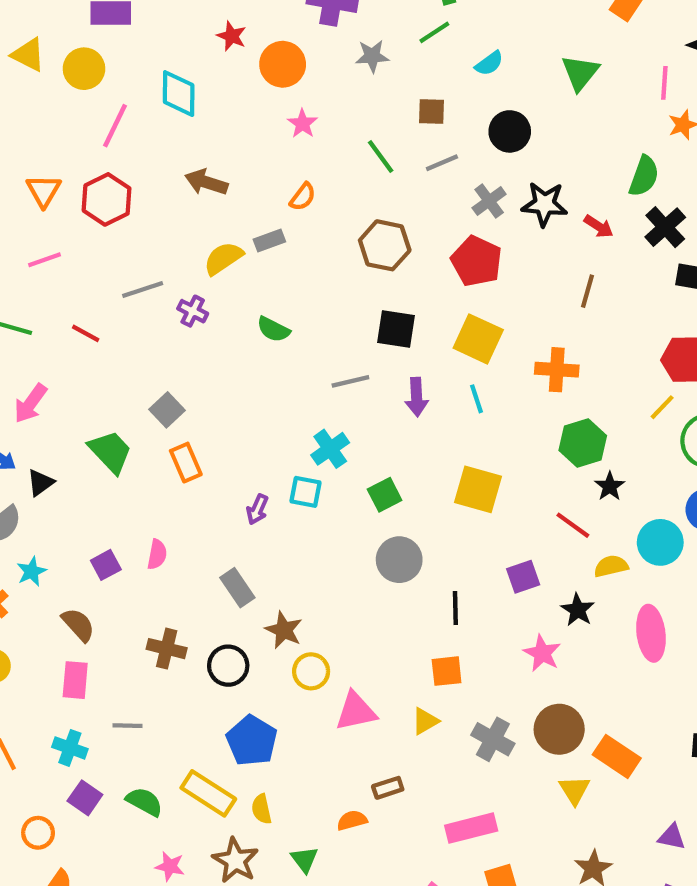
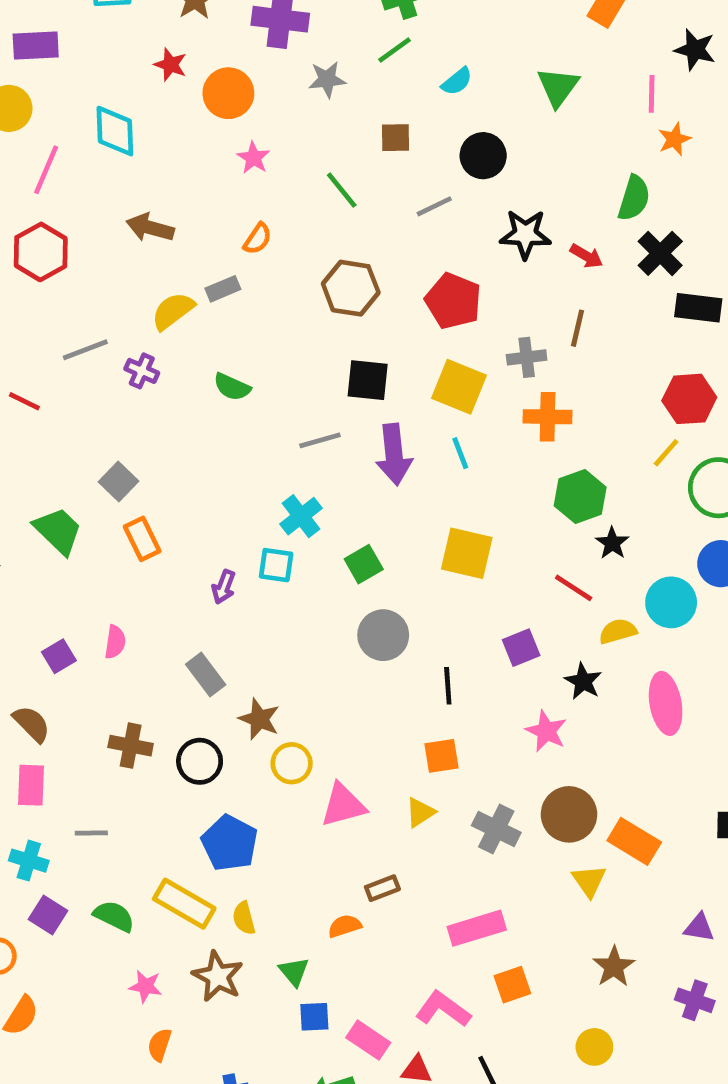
gray line: (442, 163) -> (434, 206), moved
gray cross: (489, 201) -> (527, 357), moved, turned 32
purple arrow: (417, 397) -> (394, 454), size x1.4

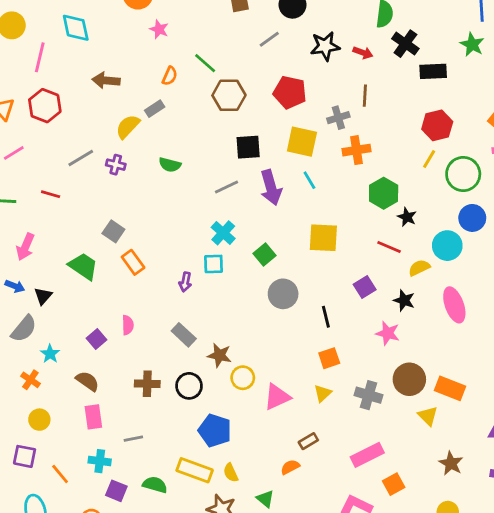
green line: (342, 190) -> (205, 63), moved

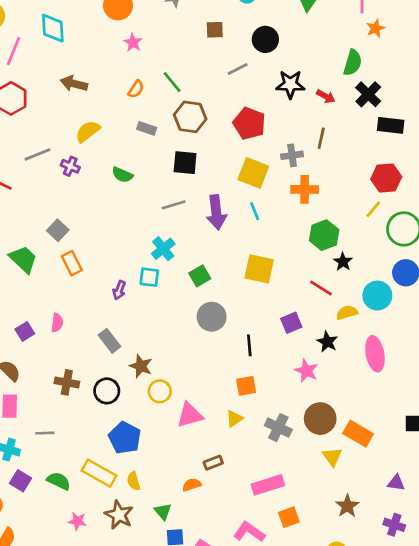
gray rectangle: (155, 109) -> (147, 128), moved, turned 42
black square: (248, 147) -> (185, 163), moved

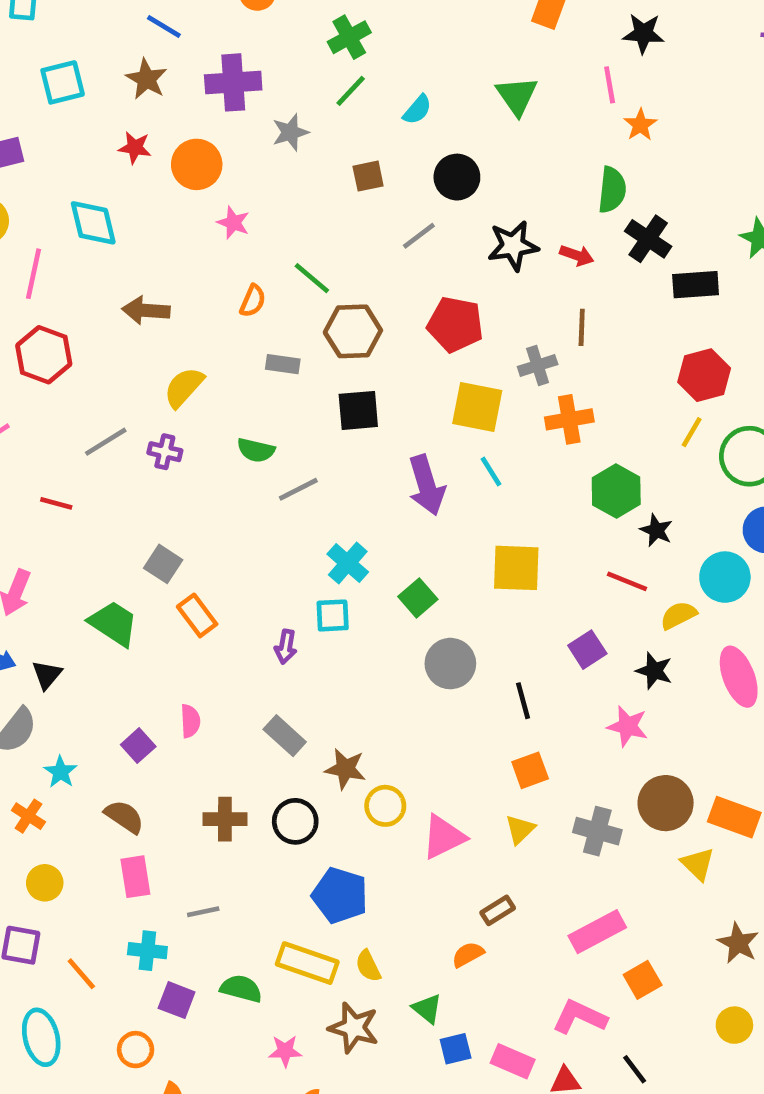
gray line: (174, 205) -> (298, 489), moved

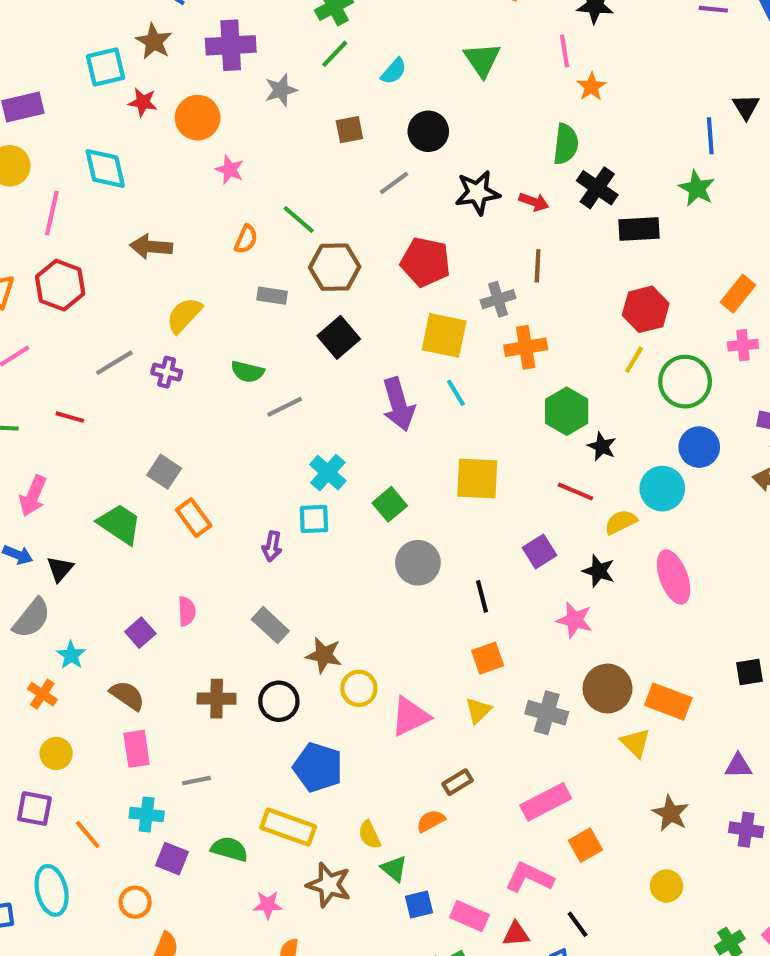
cyan square: (63, 82) -> (106, 67), moved
black square: (358, 410) -> (339, 337), turned -36
yellow semicircle: (368, 966) -> (369, 835), moved

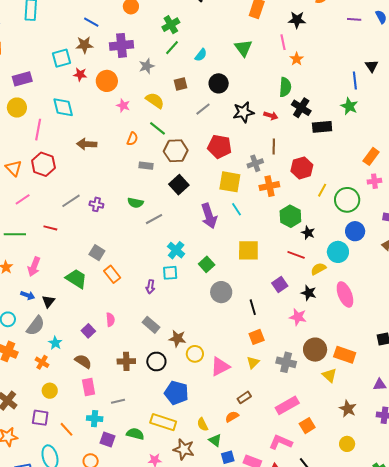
brown star: (154, 41) -> (84, 45), turned -30
red hexagon: (646, 309) -> (302, 168), moved
yellow semicircle: (184, 315) -> (155, 100), moved, turned 84

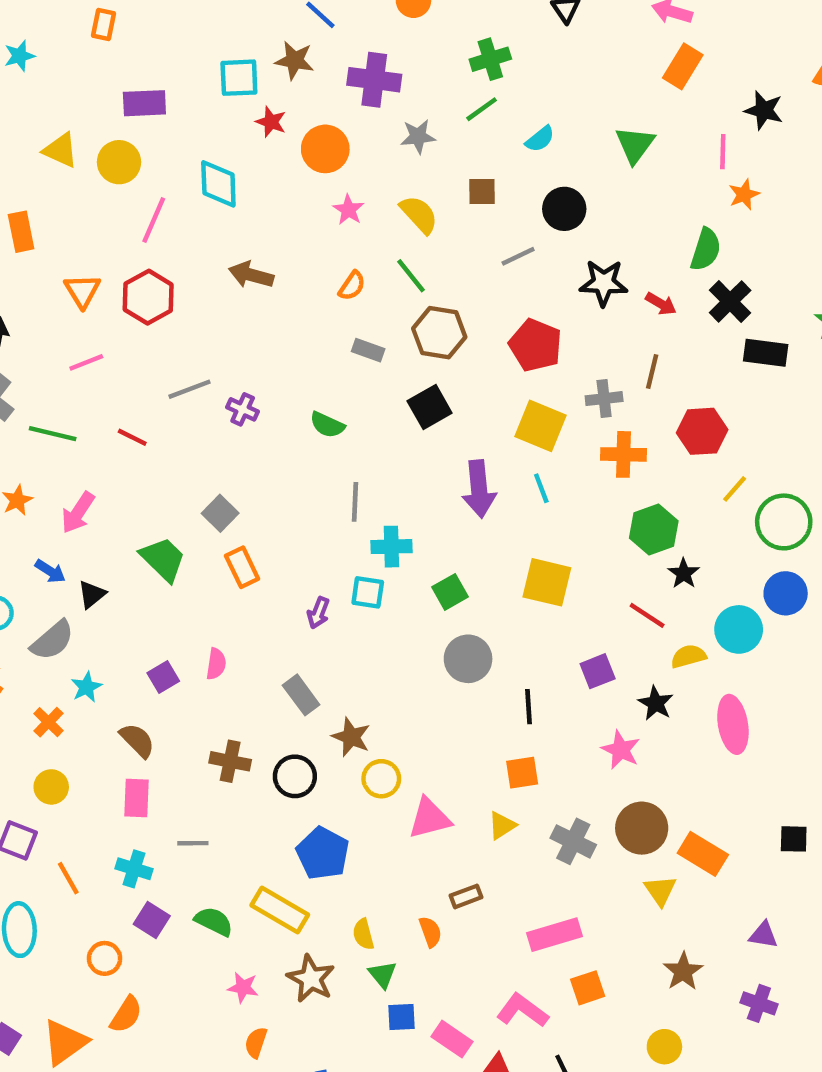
gray line: (154, 219) -> (355, 502), moved, turned -72
cyan cross: (176, 250) -> (391, 547), turned 36
orange semicircle: (232, 417) -> (430, 932), turned 88

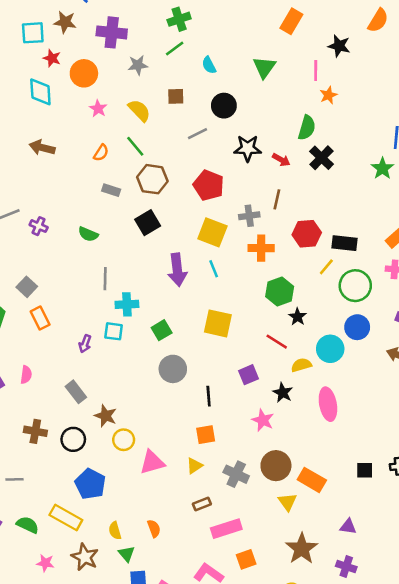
cyan semicircle: (540, 139) -> (209, 65), turned 102
cyan diamond: (218, 184) -> (40, 92), moved
black rectangle: (766, 353) -> (344, 243), moved
brown rectangle: (466, 896) -> (202, 504), moved
brown star: (683, 971) -> (302, 549), size x1.4

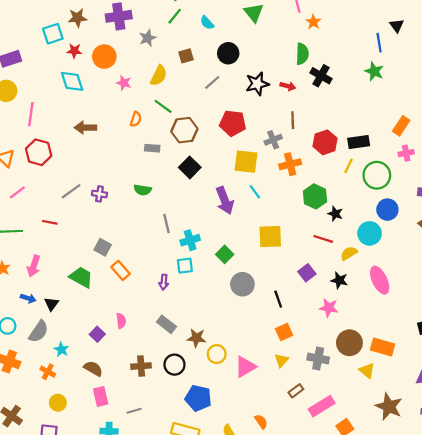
yellow semicircle: (139, 110) -> (159, 76), turned 85

